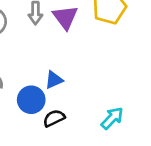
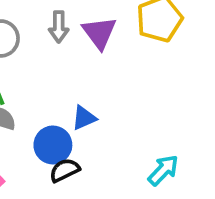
black semicircle: (54, 118) -> (65, 170), moved

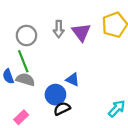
blue triangle: (84, 118) -> (73, 80), turned 48

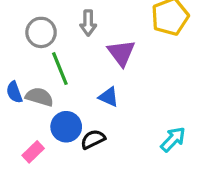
purple triangle: (81, 32) -> (121, 53), moved
green line: (23, 61) -> (60, 69), moved
blue circle: (55, 95) -> (66, 127), moved

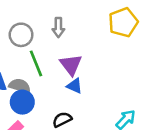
purple triangle: (121, 53) -> (71, 65), moved
blue circle: (66, 127) -> (22, 102), moved

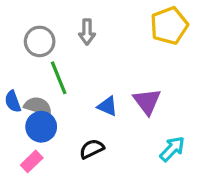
purple triangle: (71, 65) -> (147, 101), moved

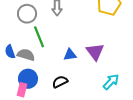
blue triangle: (108, 106) -> (70, 55), turned -32
blue circle: (41, 127) -> (28, 79), moved
pink rectangle: (32, 161) -> (22, 90), turned -32

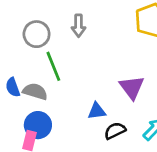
blue triangle: (70, 55) -> (97, 111), moved
black semicircle: (60, 82) -> (115, 131), moved

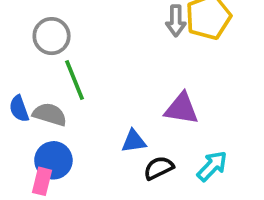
gray arrow: (79, 26) -> (176, 21), moved
purple triangle: (132, 87) -> (182, 109), turned -44

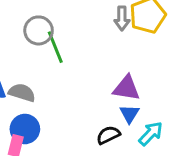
gray circle: (52, 36) -> (39, 30), moved
green line: (74, 80) -> (55, 47), moved
blue triangle: (134, 141) -> (129, 114), moved, turned -50

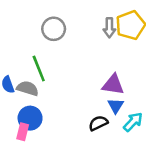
gray circle: (39, 30) -> (54, 29), moved
green line: (55, 47) -> (39, 69), moved

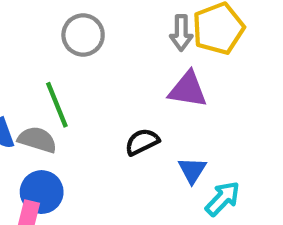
purple triangle: (113, 85) -> (188, 90), moved
black semicircle: (98, 123) -> (142, 142), moved

